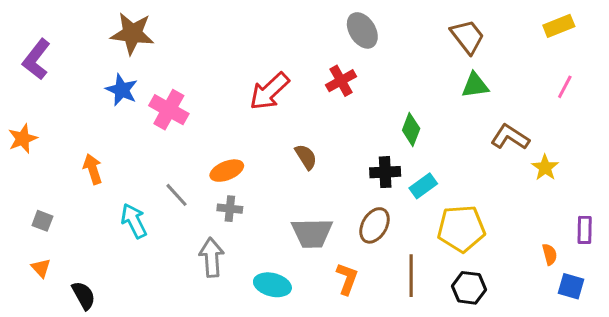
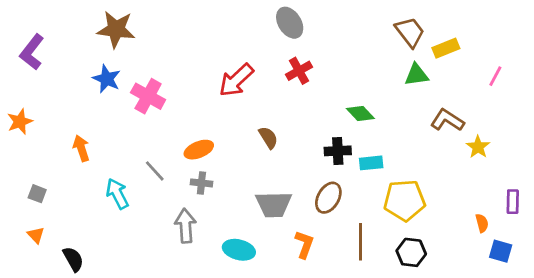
yellow rectangle: (559, 26) -> (446, 48), moved
gray ellipse: (362, 30) -> (290, 23), moved
green diamond: (411, 129) -> (360, 114), turned -64
cyan rectangle: (423, 186) -> (371, 163), turned 30

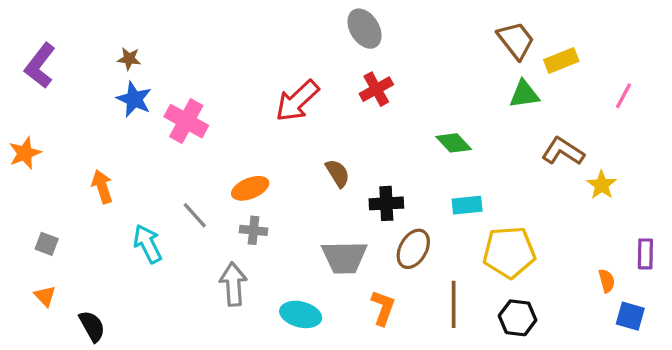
brown star: (116, 29) -> (129, 59), moved, size x0.5
black cross: (338, 151) -> (386, 203), moved

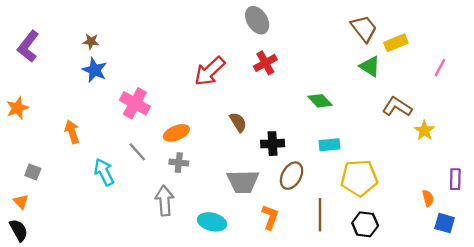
green triangle: (524, 94) -> (370, 66), turned 40
pink cross: (186, 121) -> (135, 103), moved
orange triangle: (45, 296) -> (21, 202), moved
black semicircle: (92, 326) -> (19, 230), moved

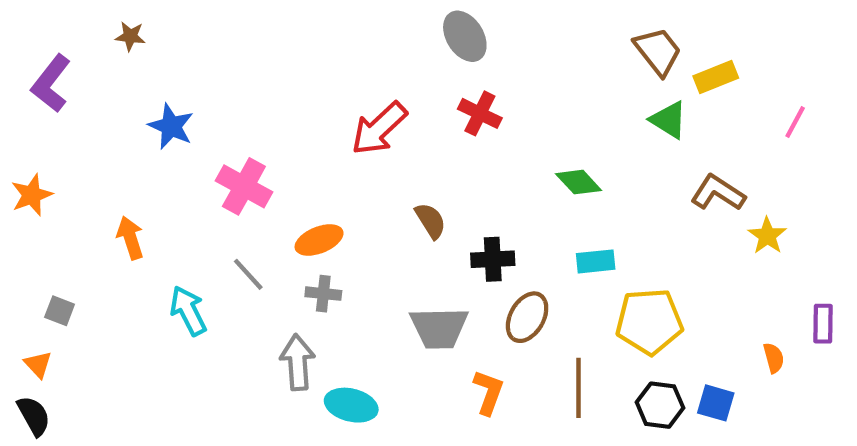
brown star: (91, 42) -> (130, 36), moved
red cross: (265, 63) -> (480, 113), turned -35
cyan ellipse: (212, 222) -> (351, 405), moved
blue square: (445, 223) -> (716, 403), moved

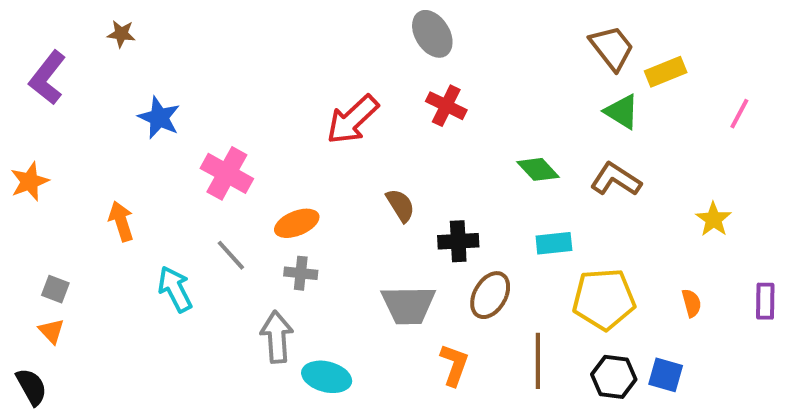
brown L-shape: (718, 193) -> (616, 179), moved
orange semicircle: (774, 358) -> (692, 303), moved
orange triangle: (38, 364) -> (51, 331), moved

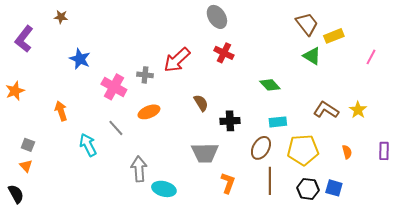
brown L-shape: (616, 179) -> (326, 110), moved
gray cross: (301, 273) -> (145, 75), moved
brown ellipse: (490, 295) -> (261, 148), moved

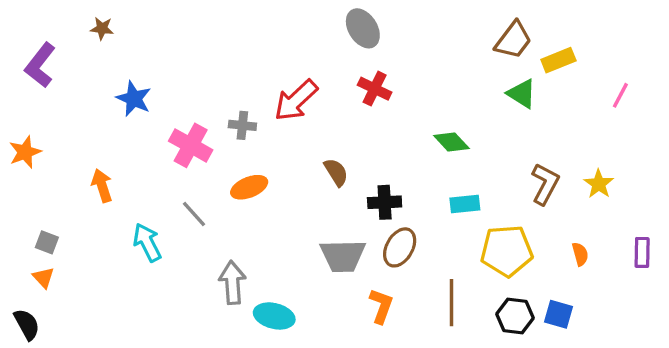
brown trapezoid: (307, 24) -> (513, 40), turned 75
brown L-shape: (326, 110) -> (545, 184), turned 85
brown ellipse: (261, 148) -> (400, 247), moved

